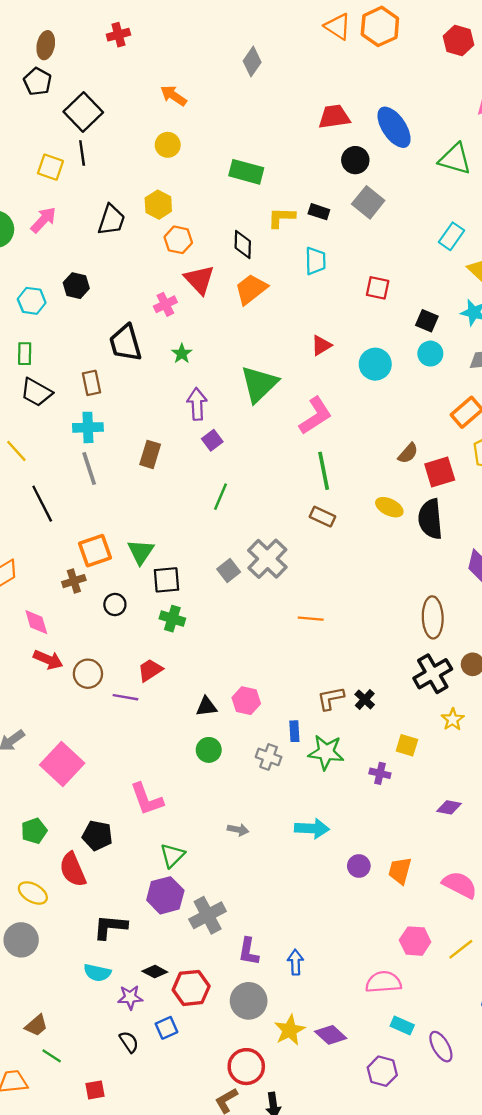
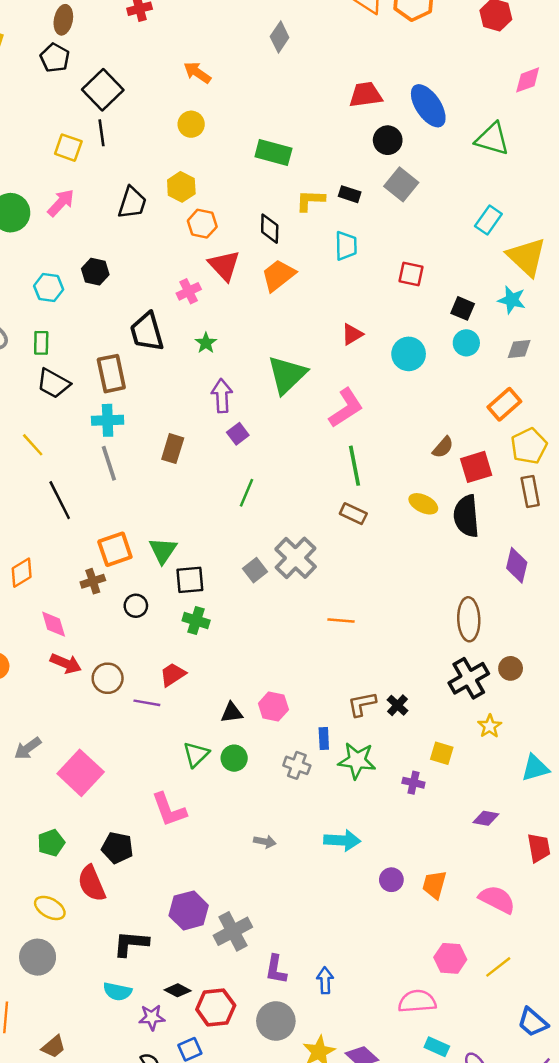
brown rectangle: (91, 383) -> (111, 374), size x1.4
green triangle: (172, 855) -> (196, 754), moved

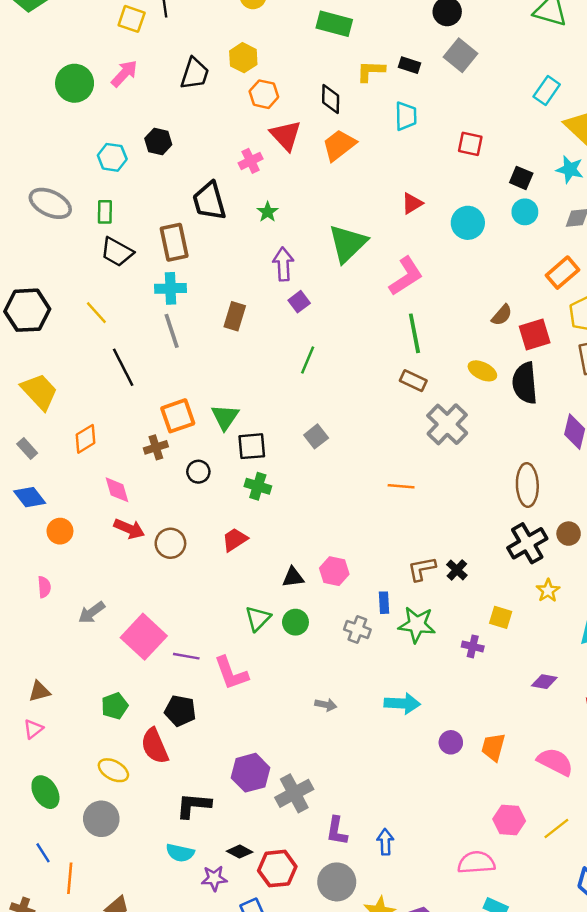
gray cross: (296, 558) -> (447, 424), moved
purple line: (147, 703) -> (186, 656), moved

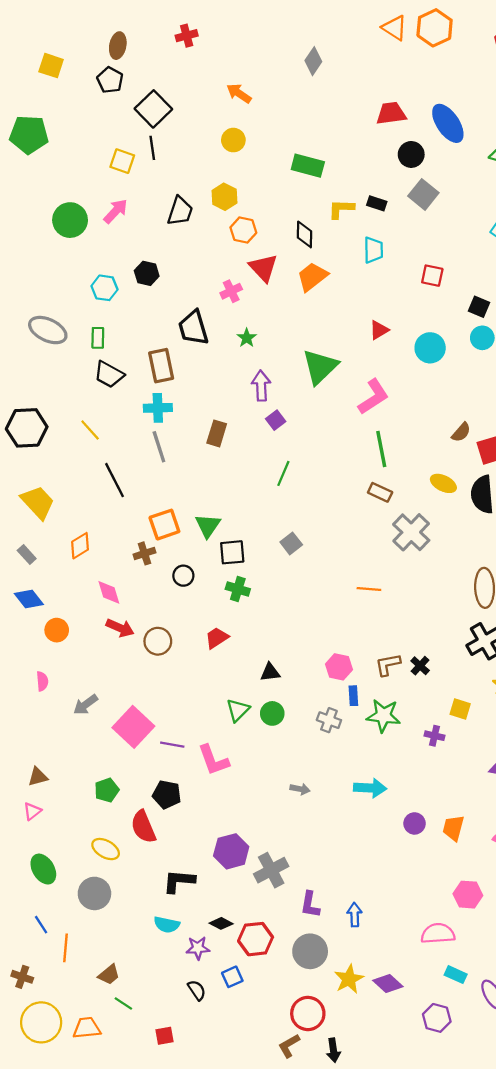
pink hexagon: (334, 571) -> (339, 667), moved

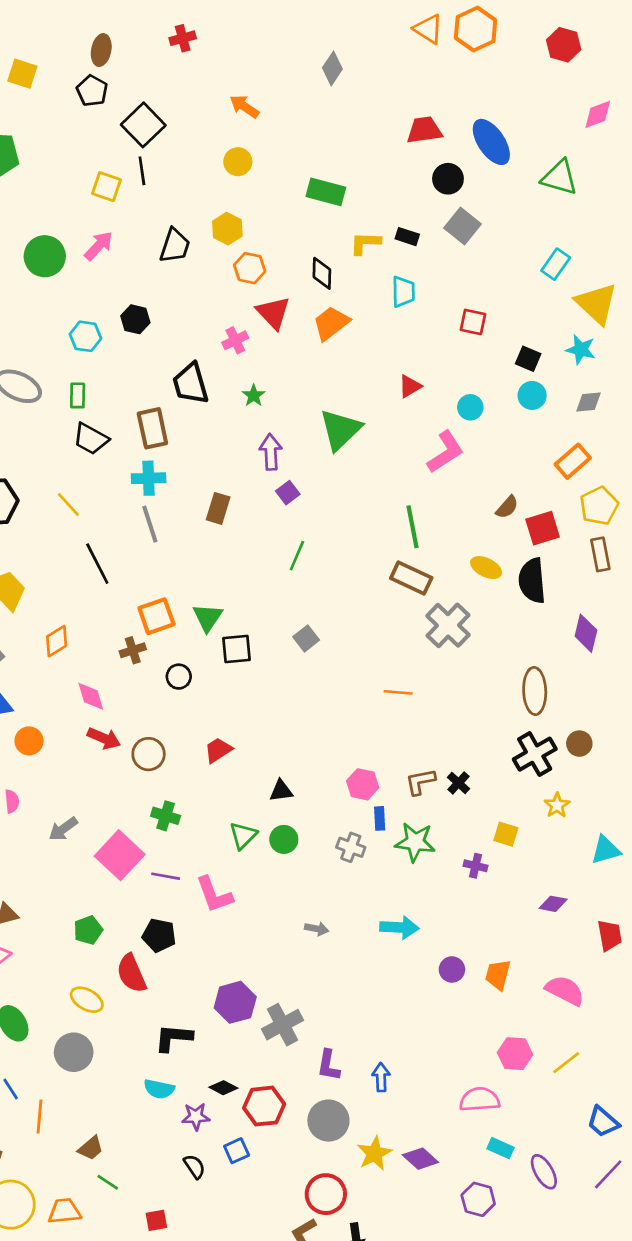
cyan circle: (430, 348) -> (470, 407), size x0.7
pink L-shape: (373, 397) -> (445, 452), moved
brown rectangle: (380, 492) -> (411, 578), size x1.4
green cross: (238, 589) -> (166, 816), moved

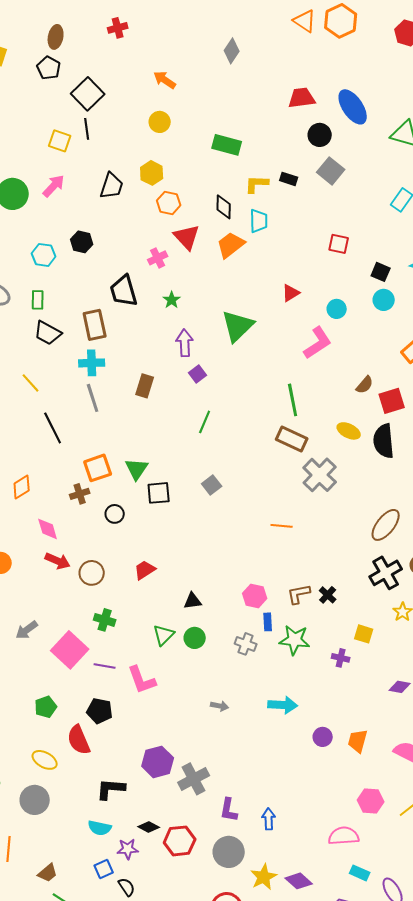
cyan trapezoid: (403, 292) -> (259, 221), moved
brown ellipse: (535, 691) -> (386, 525), turned 40
blue square: (237, 1151) -> (104, 869), moved

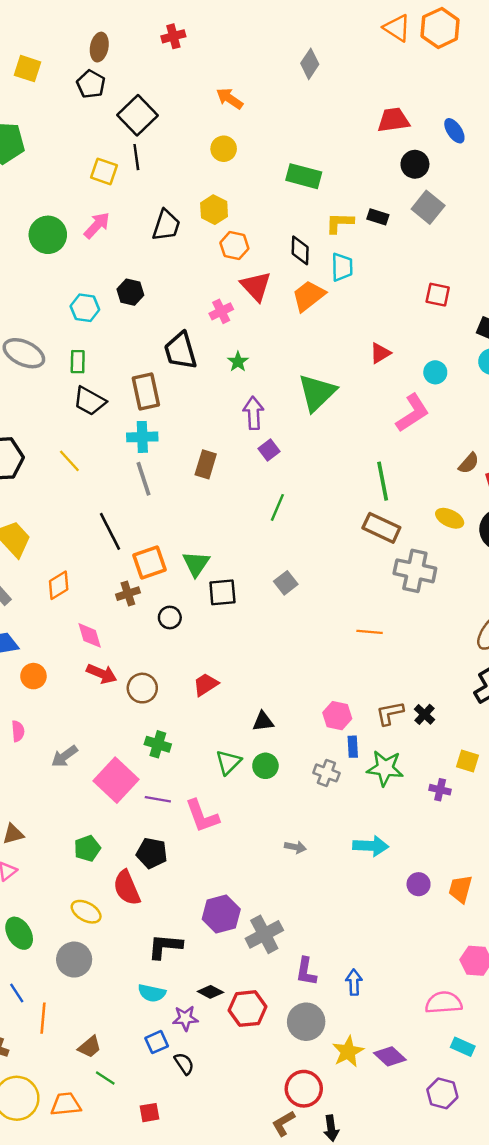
blue ellipse: (353, 107) -> (454, 131), size x0.6
black line: (53, 428) -> (110, 531), moved
gray cross: (320, 475) -> (415, 571), turned -32

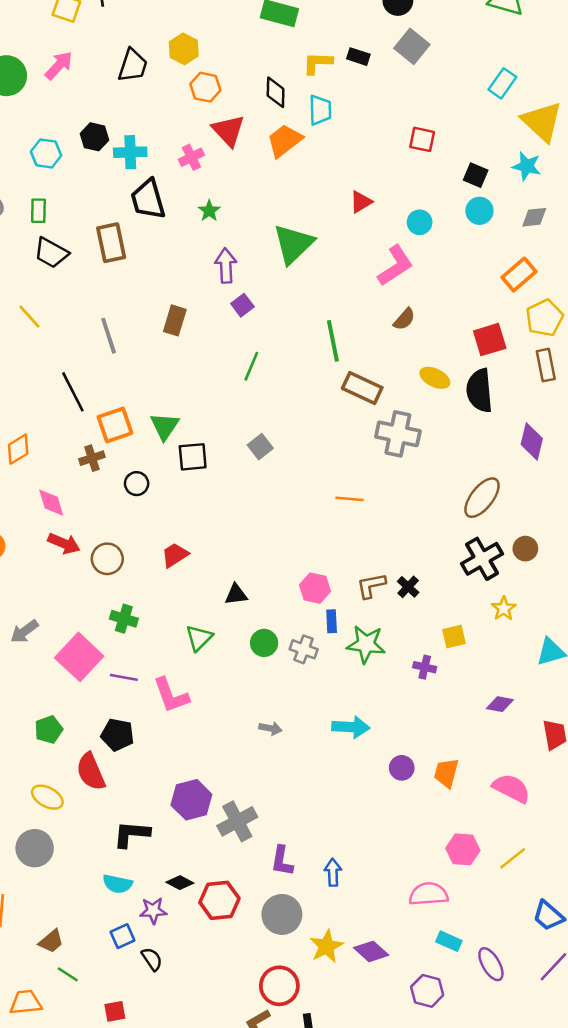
cyan cross: (142, 437) -> (130, 152), moved
brown semicircle: (469, 463) -> (404, 319), moved
green line: (383, 481) -> (333, 341), moved
yellow square: (468, 761) -> (454, 637), turned -30
green circle: (265, 766) -> (264, 643), moved

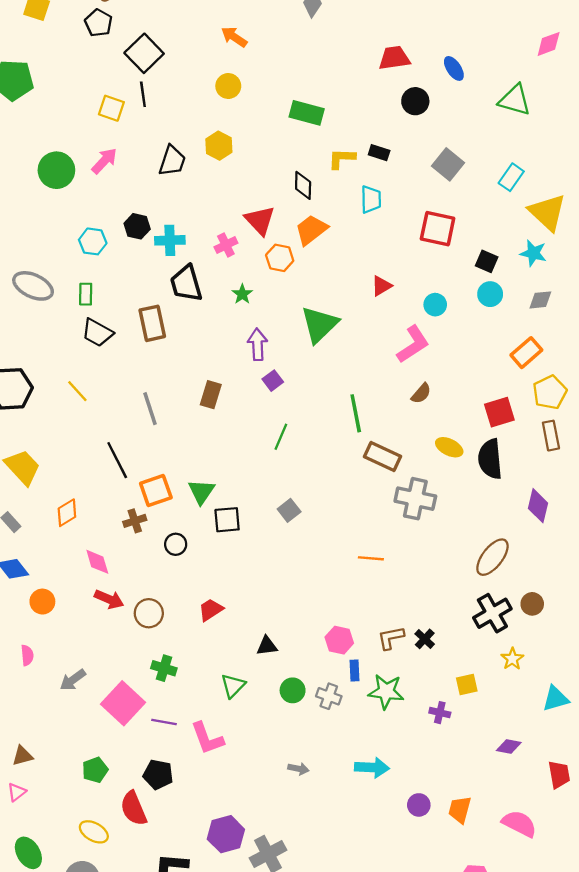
gray square: (412, 46) -> (448, 164), moved
orange hexagon: (205, 87) -> (280, 258), moved
cyan trapezoid: (320, 110) -> (371, 199), moved
red square: (422, 139) -> (438, 229), size x1.5

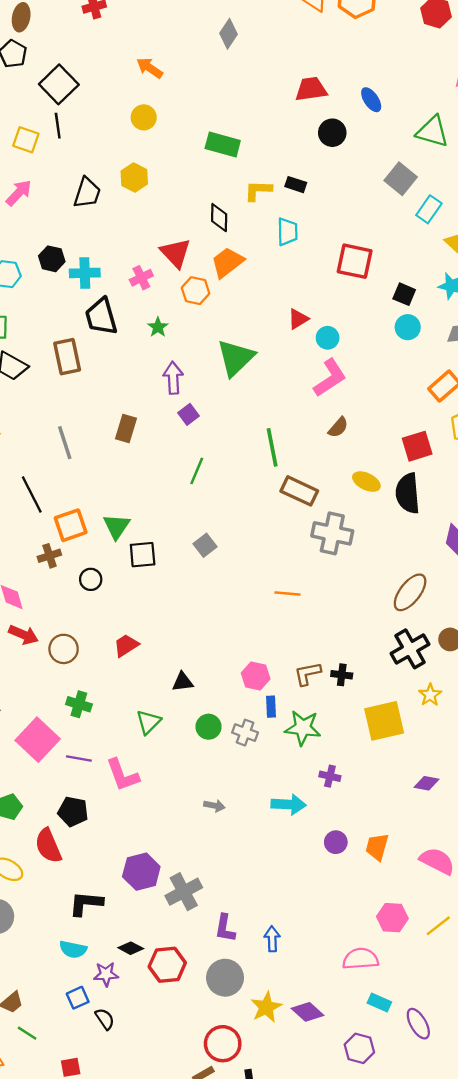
gray square: (448, 164) -> (401, 179), moved
cyan circle: (435, 305) -> (328, 338), moved
black cross: (425, 639) -> (342, 675), turned -36
yellow square: (467, 685) -> (384, 721), size x1.8
purple cross: (440, 713) -> (330, 776), moved

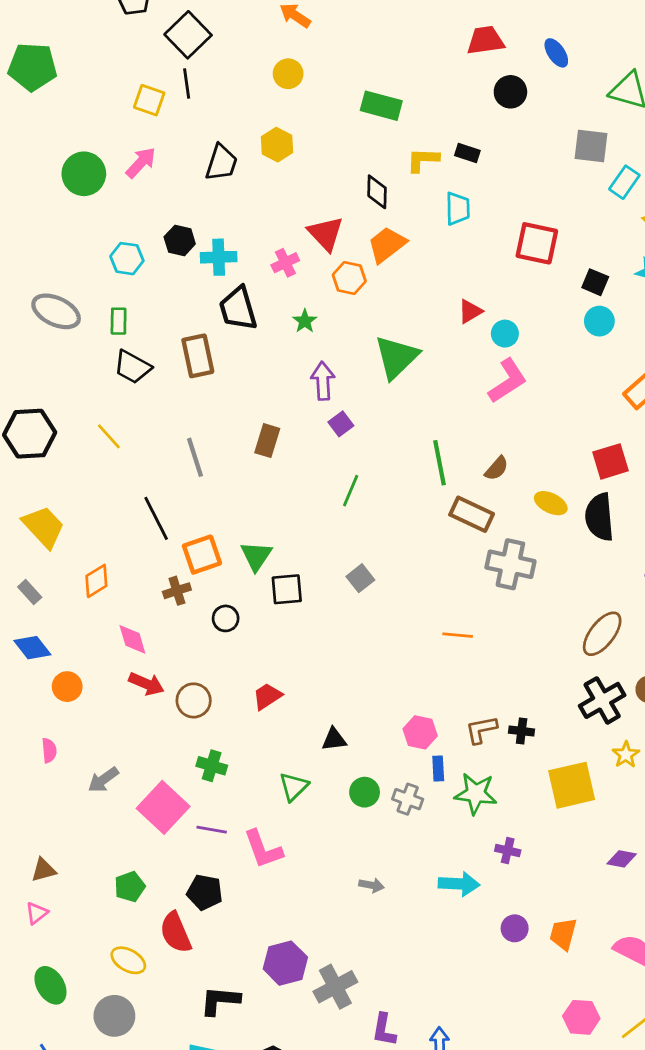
gray square: (401, 179) -> (591, 146), turned -32
brown semicircle: (338, 427) -> (497, 468), moved

